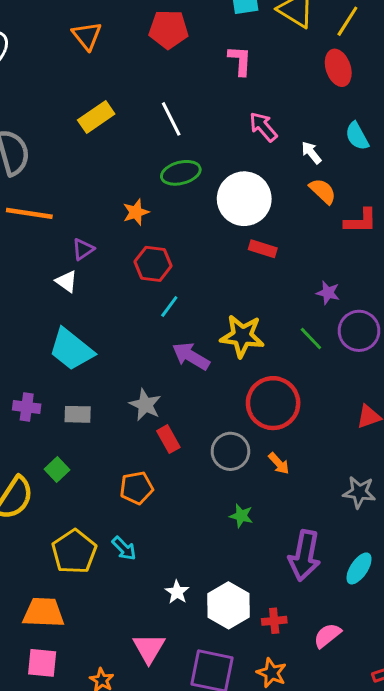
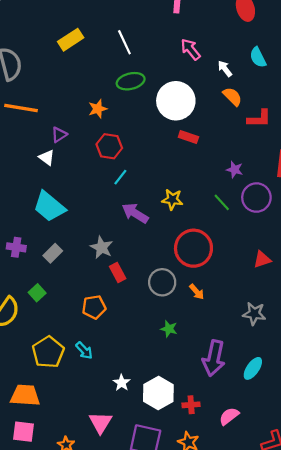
yellow star: (242, 336) -> (172, 199), size x0.7
gray rectangle: (78, 414) -> (53, 253), turned -48

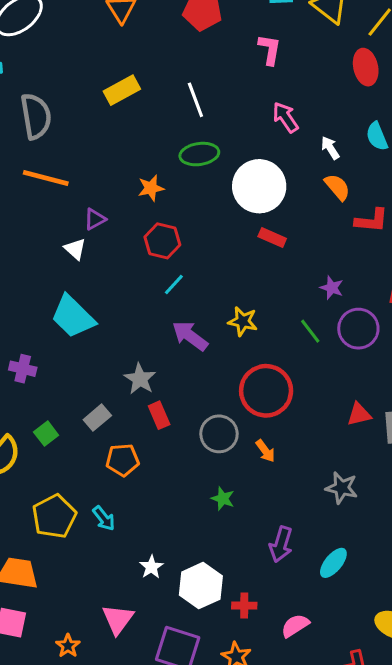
gray rectangle: (53, 253) -> (97, 418), moved
purple arrow: (214, 358) -> (281, 544), size x0.7

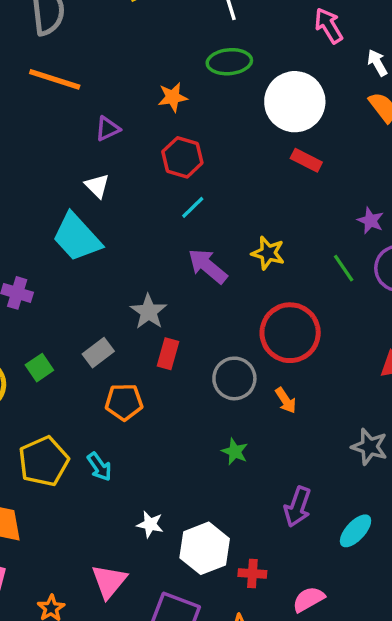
white triangle: (75, 249) -> (97, 186), moved
red rectangle: (159, 415) -> (168, 354), turned 36
white star: (151, 567) -> (150, 524), turned -30

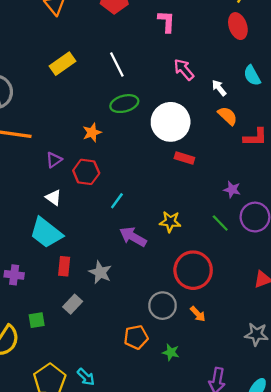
red hexagon: (182, 157) -> (86, 172), moved
red rectangle: (168, 354) -> (64, 266), moved
green square: (39, 368) -> (37, 320), turned 35
orange pentagon: (124, 402) -> (136, 337), moved

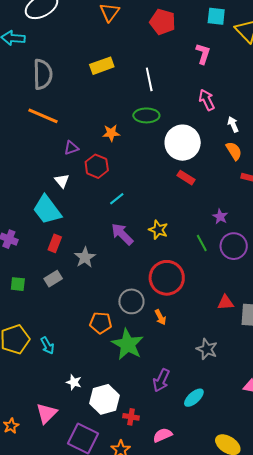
green star: (171, 352) -> (128, 344), size x2.0

